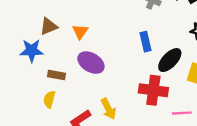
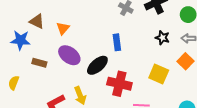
brown triangle: (49, 26) -> (37, 21), turned 42
black ellipse: (170, 60) -> (97, 65), moved
yellow semicircle: (49, 99) -> (14, 83), moved

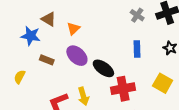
blue rectangle: (117, 42) -> (137, 49), moved
black ellipse: (97, 65) -> (103, 68), turned 70
red cross: (119, 84) -> (123, 89), turned -30

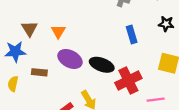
brown triangle: (49, 19) -> (29, 29), turned 42
yellow semicircle: (20, 77) -> (13, 84), moved

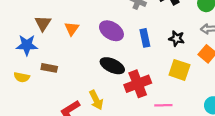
black star: (166, 24) -> (177, 39), moved
purple ellipse: (70, 59) -> (111, 31), moved
yellow semicircle: (13, 84) -> (22, 77), turned -96

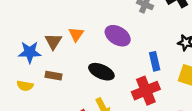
brown triangle: (43, 23) -> (53, 41), moved
blue rectangle: (145, 38) -> (155, 61), moved
black ellipse: (112, 66) -> (101, 72), moved

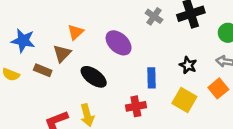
brown triangle: (53, 41) -> (62, 53), moved
red cross: (146, 91) -> (136, 106), size x0.7

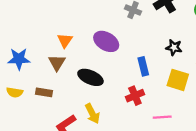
brown rectangle: (43, 70) -> (44, 92), moved

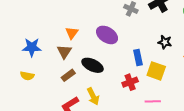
yellow square: (178, 80) -> (156, 71), moved
brown rectangle: (44, 92) -> (68, 75), moved, turned -48

